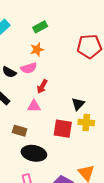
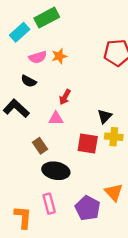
green rectangle: (40, 27) -> (47, 18), moved, size x1.5
pink semicircle: (29, 68) -> (38, 57), moved
brown rectangle: (20, 131) -> (40, 146), turned 40

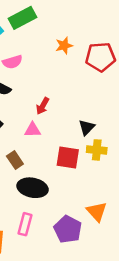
orange star: (59, 56) -> (64, 46), moved
pink rectangle: (49, 204) -> (25, 224), turned 30

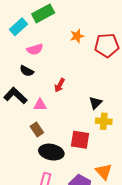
pink triangle: (33, 130) -> (40, 105), moved
red square: (68, 158) -> (80, 140), moved

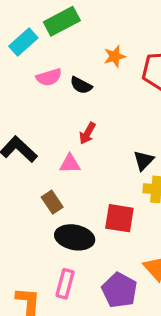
black semicircle: (27, 71) -> (81, 85), moved
pink triangle: (40, 105) -> (70, 164), moved

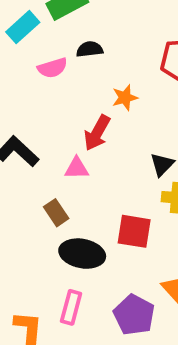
orange star: (115, 56) -> (125, 98), moved
black semicircle: (81, 85) -> (90, 49), moved, turned 145
red arrow: (87, 133) -> (97, 133), size x1.4

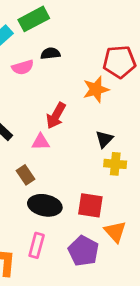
orange star: (125, 98) -> (96, 89), moved, size x1.4
red square: (134, 231) -> (90, 205), moved

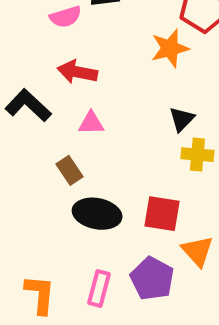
red arrow: (56, 116) -> (77, 72), moved, turned 72
pink rectangle: (37, 245) -> (99, 288), moved

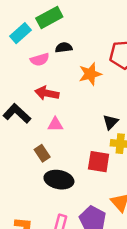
orange star: (170, 48) -> (90, 74), moved
red square: (162, 214) -> (99, 162), moved

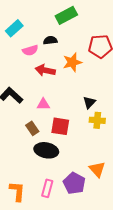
green rectangle: (49, 17) -> (66, 15), moved
red arrow: (47, 93) -> (45, 70), moved
red square: (99, 162) -> (60, 126), moved

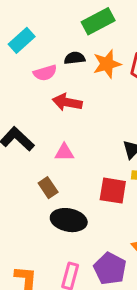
orange star: (72, 62) -> (107, 64), moved
red square: (60, 126) -> (113, 191), moved

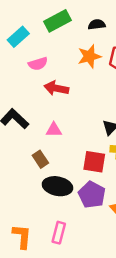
green rectangle: (98, 21) -> (57, 21), moved
black semicircle: (75, 58) -> (97, 25), moved
purple pentagon: (110, 269) -> (92, 195), moved

